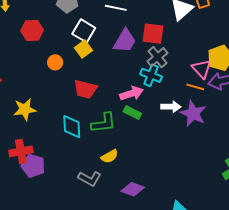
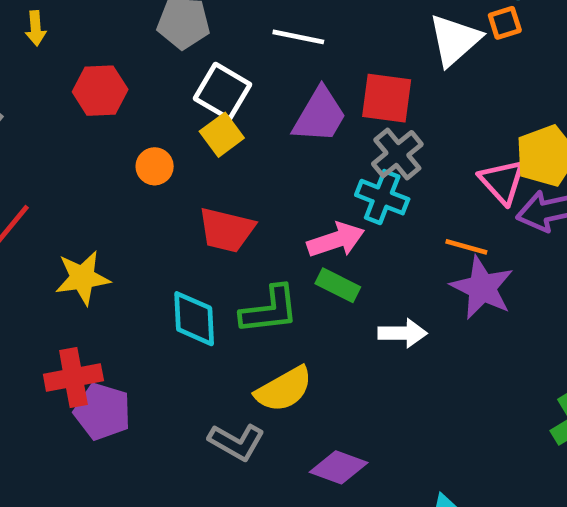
orange line: (195, 87) -> (466, 247), moved
white arrow: (171, 107) -> (403, 333), moved
yellow semicircle: (110, 156) -> (284, 389), size x1.4

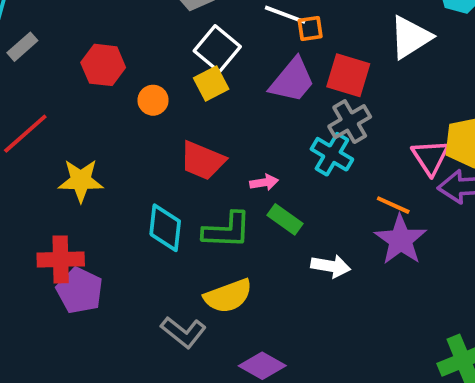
orange square: (505, 23) -> (310, 28), moved
red hexagon: (100, 91) -> (103, 65), moved
pink arrow: (336, 240) -> (264, 182), moved, size x0.6

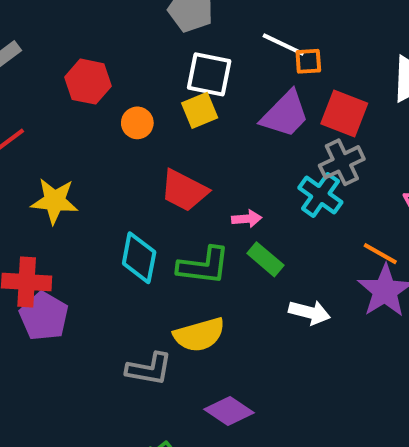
white square: (217, 49) -> (209, 74), turned -33
gray L-shape: (183, 332) -> (149, 369), turned -33

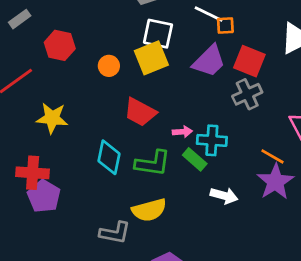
red hexagon: (88, 82) -> (60, 45), moved
yellow square: (200, 110) -> (151, 58), size x1.4
cyan cross: (320, 195) -> (212, 140), moved, turned -32

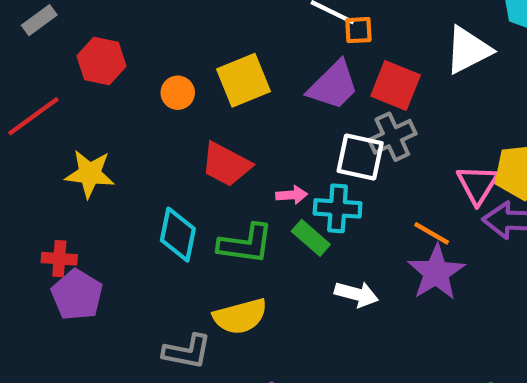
white square: (158, 34) -> (360, 157), moved
red cross: (33, 173) -> (59, 259), size x0.7

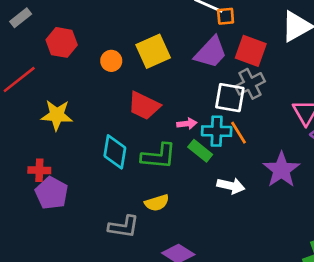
orange line: (432, 233) -> (239, 133), moved, turned 30
yellow semicircle: (240, 316) -> (157, 203), size x0.7

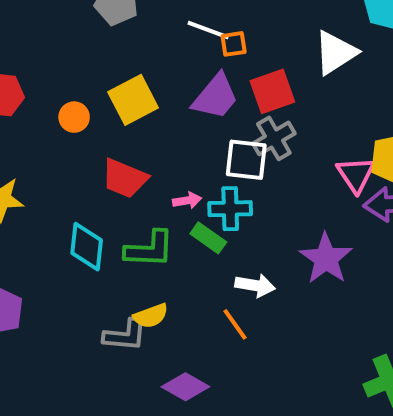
red square: (251, 51) -> (272, 91), turned -36
orange line: (239, 133) -> (235, 324), moved
gray L-shape: (124, 227) -> (125, 335), moved

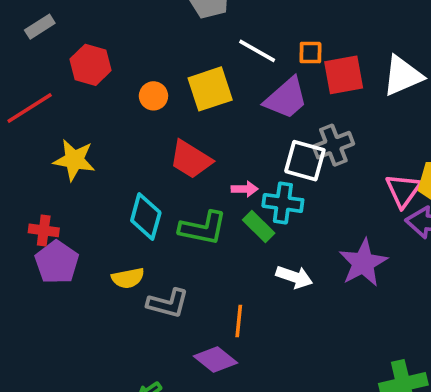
white line: (208, 30) -> (257, 51), moved
red square: (272, 91) -> (344, 75), moved
yellow semicircle: (151, 316) -> (128, 278), moved
orange line: (235, 324) -> (239, 321), moved, turned 32

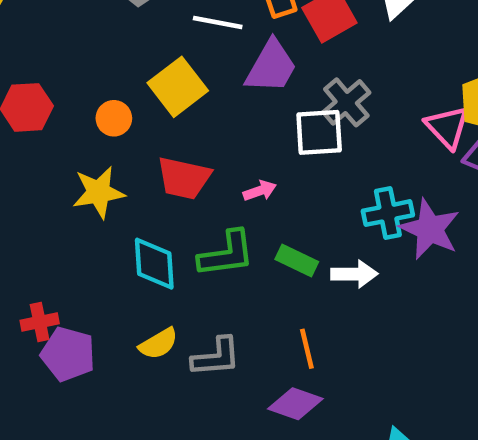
yellow star: (74, 160) -> (99, 192), moved
cyan cross: (283, 203) -> (388, 213), moved
green rectangle: (259, 227) -> (297, 261), moved

